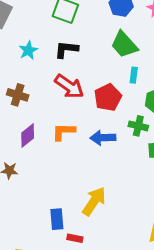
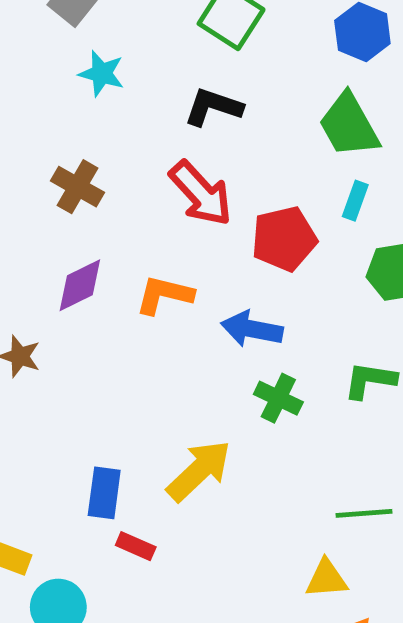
cyan star: (28, 50) -> (102, 74), moved, turned 30
green cross: (138, 126) -> (278, 398), moved

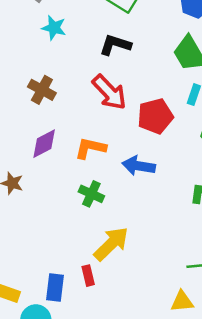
green cross: (278, 398) -> (91, 194), moved
blue rectangle: (104, 493) -> (55, 288), moved
red rectangle: (136, 546) -> (88, 276), moved, turned 54

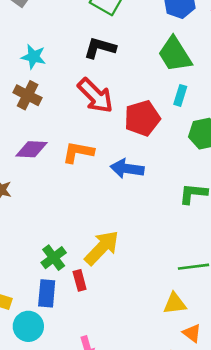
cyan star: (54, 28) -> (34, 57), moved
purple diamond: (44, 144) -> (31, 149), turned 32
green cross: (91, 194) -> (54, 258), moved, turned 30

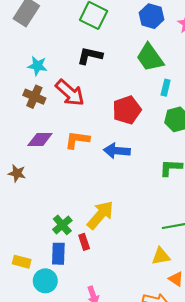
cyan rectangle: (180, 95) -> (166, 88), moved
red arrow: (95, 96) -> (70, 93), moved

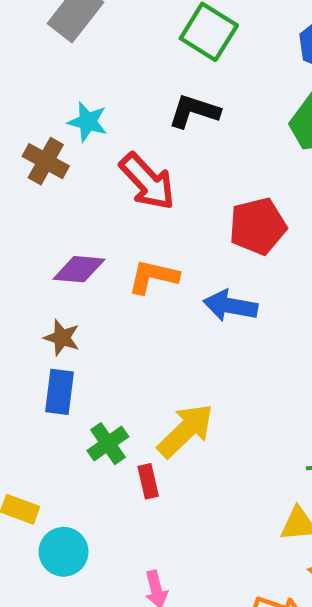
brown cross: (34, 97) -> (46, 161), moved
brown star: (17, 173) -> (62, 338), moved
blue rectangle: (58, 254) -> (60, 392), moved

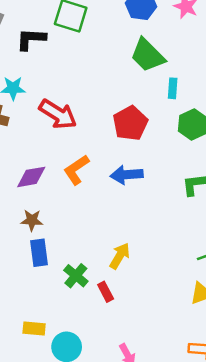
black L-shape: (194, 111) -> (31, 39), moved
orange L-shape: (153, 277) -> (76, 170), turned -32
yellow arrow: (185, 431) -> (120, 256), size x0.7

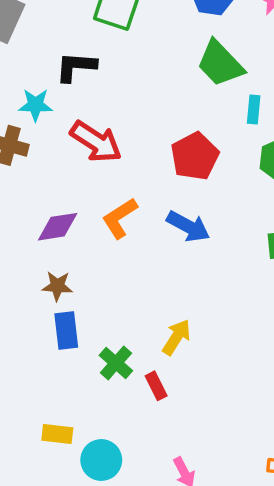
black L-shape: (31, 39) -> (76, 67), moved
blue arrow: (127, 175) -> (188, 226), turned -148

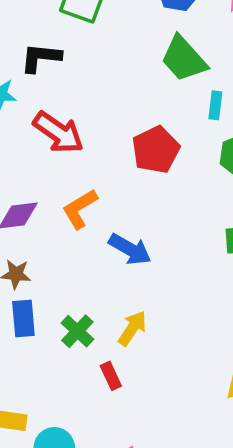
blue arrow: (188, 226) -> (130, 249), moved
green cross: (116, 363) -> (77, 331), moved

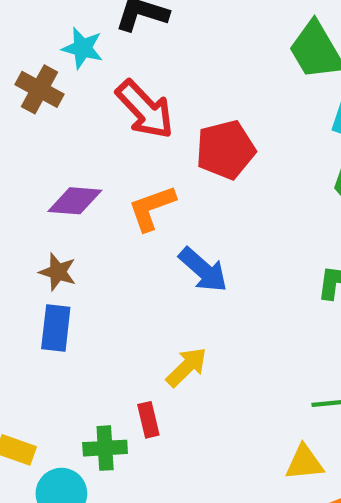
red pentagon: (156, 150) -> (226, 150), moved
green cross: (77, 331) -> (105, 448), moved, turned 32

